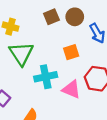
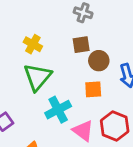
brown circle: (75, 17) -> (99, 61), moved
cyan cross: (46, 77) -> (58, 110), turned -30

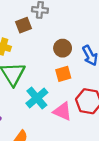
brown square: (81, 45) -> (23, 25), moved

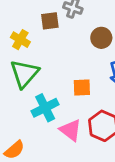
brown circle: (63, 48) -> (101, 38), moved

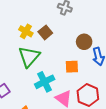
brown square: (50, 21) -> (45, 32), moved, turned -32
brown circle: (101, 38) -> (84, 42), moved

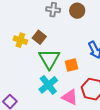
brown circle: (84, 42) -> (77, 11), moved
green triangle: (29, 57) -> (49, 59), moved

